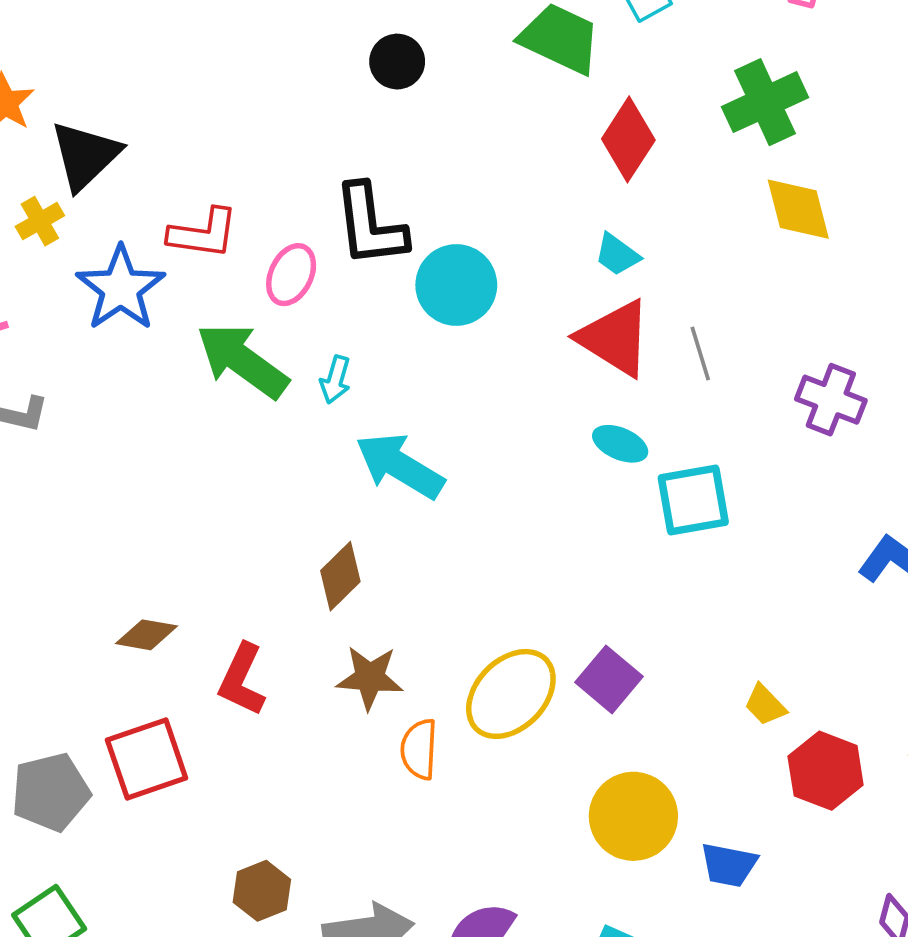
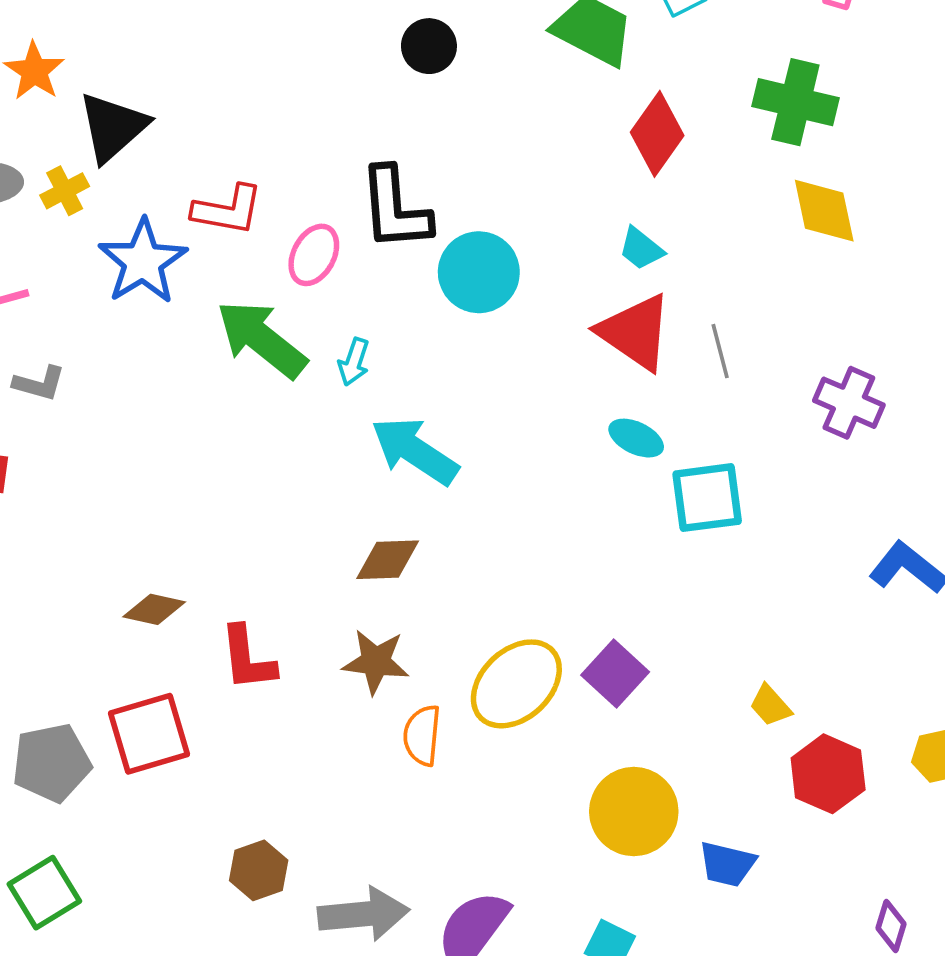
green cross: (765, 102) -> (795, 102), turned 36
brown diamond: (340, 576) -> (388, 560), moved, turned 40
red L-shape: (242, 680) -> (248, 658), turned -34

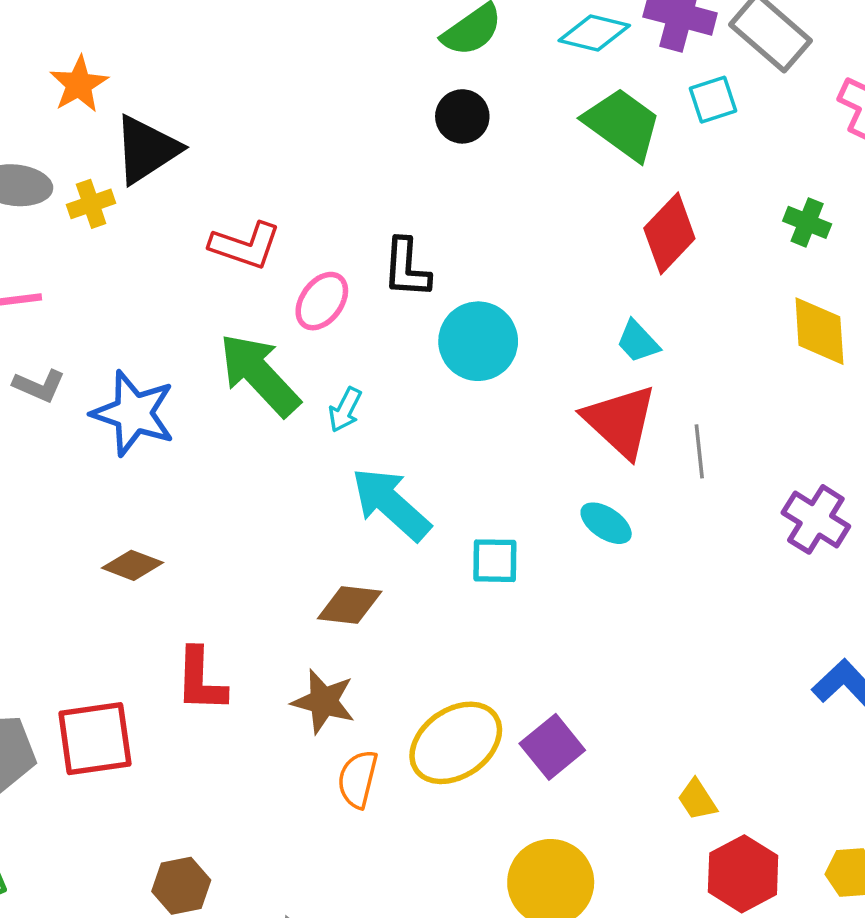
green cross: (795, 102) -> (807, 222), size x0.6
black L-shape: (395, 209) -> (406, 268), size x0.7
blue star: (143, 262) -> (133, 413), moved, turned -30
cyan square: (707, 498) -> (495, 561), moved, size x0.7
brown diamond: (154, 609) -> (133, 565), moved

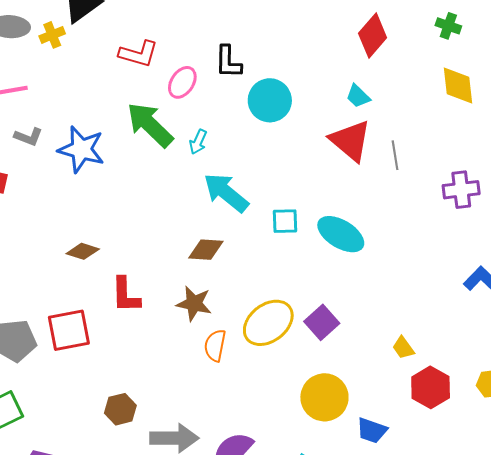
purple cross: (816, 519) -> (461, 190), turned -36
cyan ellipse: (606, 523) -> (341, 234), moved, size x1.6
brown diamond: (133, 565) -> (83, 251), moved

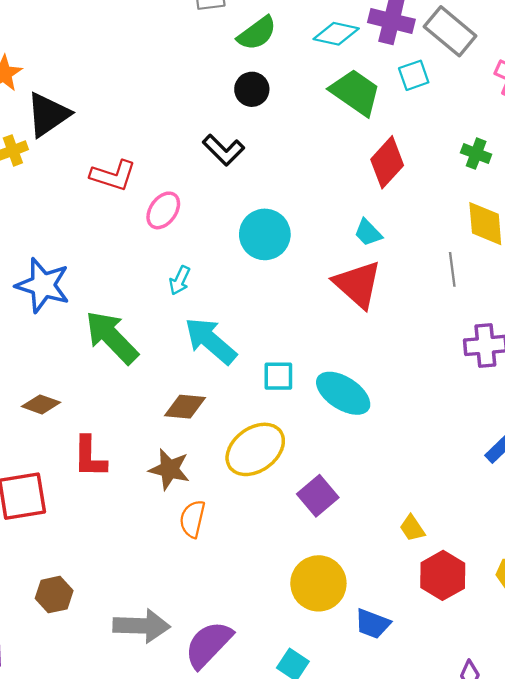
black L-shape: (228, 62) -> (224, 150), moved, turned -48
green arrow: (150, 125) -> (112, 337), moved
gray line: (395, 155) -> (452, 269), moved
yellow ellipse: (268, 323) -> (255, 449), moved
brown hexagon: (120, 409) -> (54, 595), moved

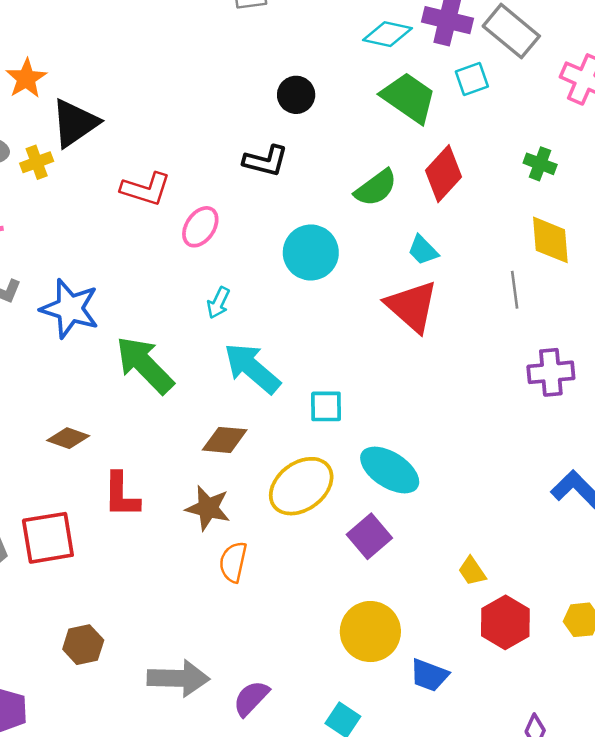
green semicircle: (257, 33) -> (376, 188), moved
black L-shape: (224, 150) -> (266, 161), turned -30
cyan ellipse: (343, 393) -> (390, 470), moved
purple semicircle: (208, 644) -> (251, 698), size x0.7

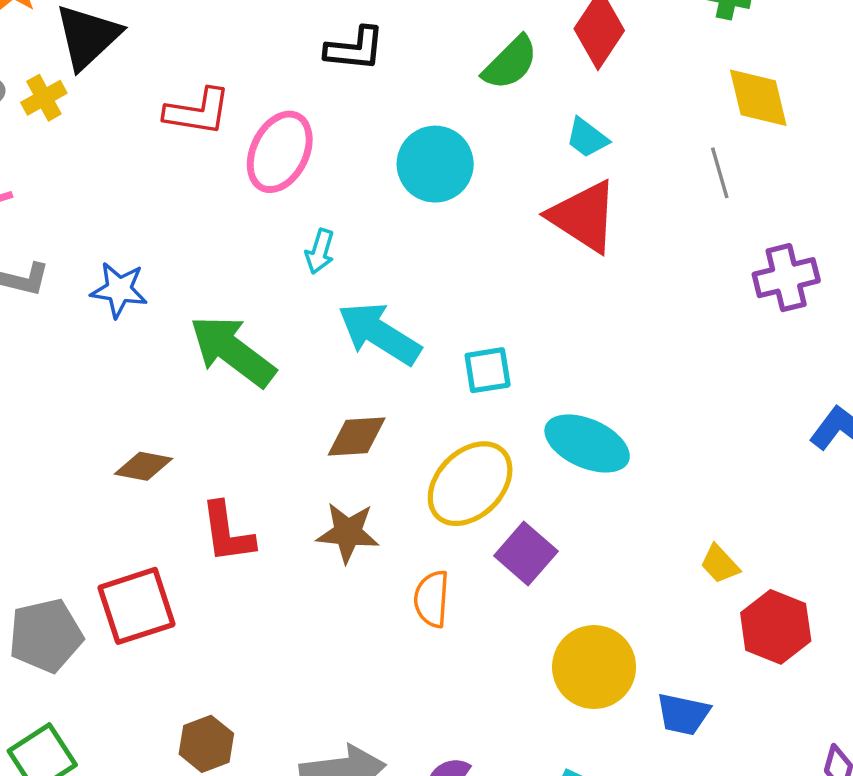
pink ellipse: (200, 227) -> (280, 152), size x1.4
blue star: (70, 309) -> (119, 290), size x0.7
purple square: (369, 536) -> (526, 554), moved
orange semicircle: (233, 562) -> (432, 599), moved

